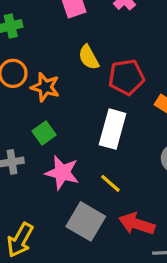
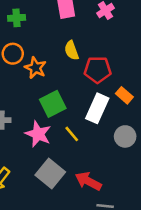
white rectangle: (113, 129) -> (97, 108), moved
green square: (44, 133) -> (53, 104), moved, size x1.5
yellow line: (110, 183) -> (72, 134), moved

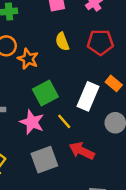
red pentagon: (98, 70) -> (100, 42), moved
gray square: (50, 173) -> (44, 160), turned 32
red arrow: (88, 181) -> (82, 151), moved

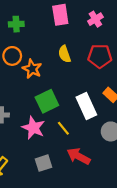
white rectangle: (88, 96) -> (86, 106), turned -50
gray square: (44, 160) -> (43, 163), size x0.7

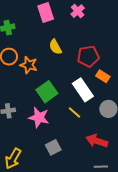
red pentagon: (100, 56) -> (88, 56), moved
yellow line: (63, 128) -> (75, 113), moved
red arrow: (79, 156) -> (97, 141), moved

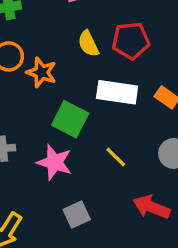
red pentagon: (88, 56) -> (131, 41), moved
white rectangle: (83, 90) -> (117, 92), moved, turned -50
green square: (47, 92) -> (70, 119), turned -30

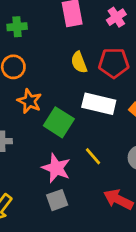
orange star: (42, 72) -> (29, 101), moved
pink star: (55, 162) -> (56, 168), moved

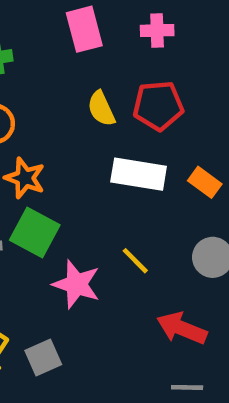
pink cross: (116, 17) -> (157, 30), turned 36
green square: (59, 122) -> (35, 232), moved
gray square: (57, 200) -> (43, 358), moved

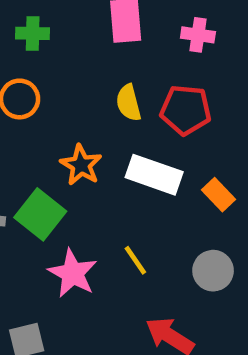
orange star: (25, 178) -> (81, 165), moved

